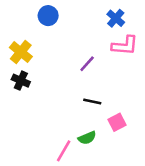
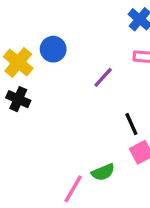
blue circle: (48, 16) -> (53, 49), moved
black line: (92, 101) -> (131, 124), moved, turned 54

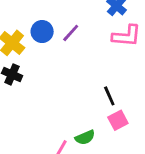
purple line: (103, 77) -> (71, 33), moved

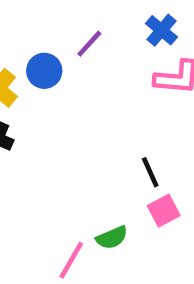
purple line: (71, 33) -> (89, 44), moved

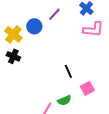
black line: (150, 172) -> (68, 71), moved

